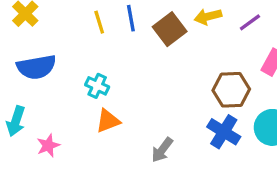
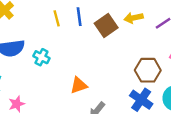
cyan cross: (97, 86) -> (41, 57), moved
orange triangle: (108, 121) -> (79, 85), moved

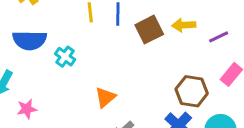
orange triangle: (79, 85) -> (105, 97), turned -30

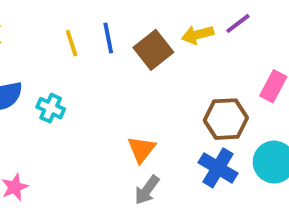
purple line: (219, 37) -> (238, 23), moved
orange triangle: (105, 97) -> (142, 149), moved

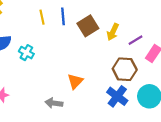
purple line: (238, 23) -> (135, 40), moved
yellow arrow: (198, 35) -> (113, 32), moved, turned -56
gray arrow: (147, 190) -> (54, 103), moved, turned 56

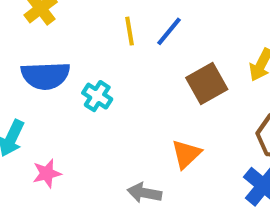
blue line: (63, 16) -> (169, 31), turned 42
brown square: (88, 26) -> (207, 84), moved

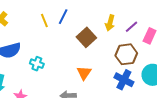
cyan cross: (97, 96) -> (37, 64), moved

